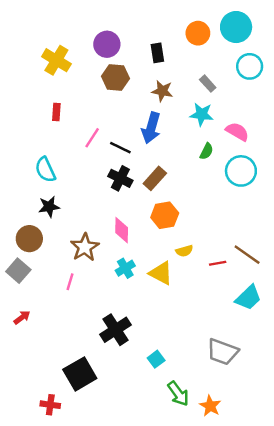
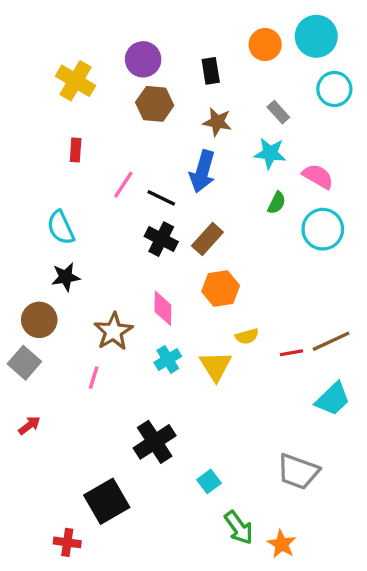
brown line: (247, 255) -> (331, 341), turned -60
yellow triangle: (161, 273) -> (216, 366), turned 30

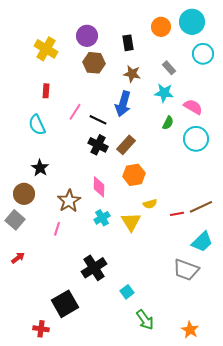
cyan semicircle: (61, 228) -> (37, 125), moved
black star: (66, 277) -> (40, 168), turned -30
gray trapezoid: (298, 472) -> (186, 270), moved
orange star: (282, 544) -> (190, 330), moved

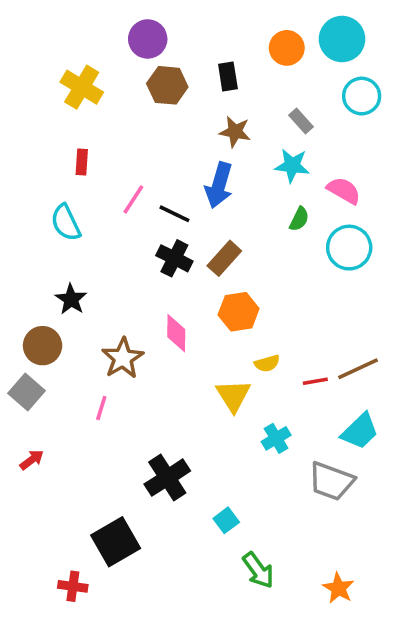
purple circle: (87, 36) -> (148, 39), moved
brown hexagon: (94, 63) -> (167, 85), moved
cyan cross: (102, 218) -> (276, 438), moved

